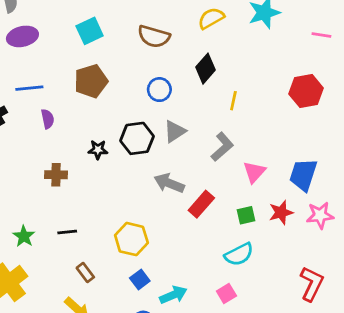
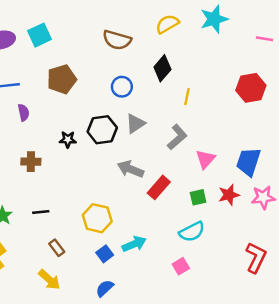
cyan square: (90, 31) -> (40, 35), moved
cyan arrow: (173, 295) -> (134, 244), moved

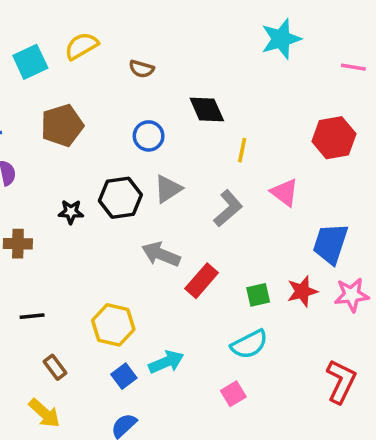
yellow semicircle: (167, 24) -> (81, 46), moved
brown semicircle: (117, 40) -> (142, 69), size x0.6
black diamond: (162, 68) -> (207, 109), turned -65
pink triangle: (205, 159) -> (285, 192), moved, turned -35

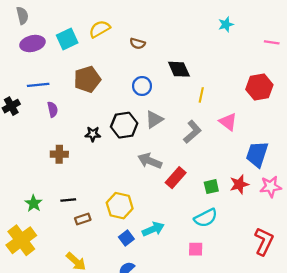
cyan star: (281, 39) -> (226, 24), size x0.6
brown rectangle: (55, 367) -> (83, 219), moved, turned -72
pink square: (233, 394) -> (196, 249), turned 32

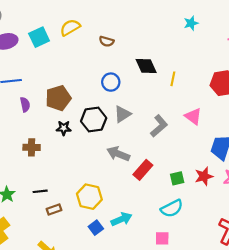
brown pentagon: (87, 79) -> (58, 98), moved
yellow line: (201, 95) -> (173, 79), moved

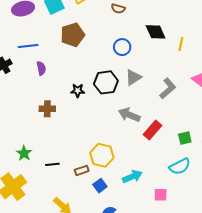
brown pentagon: (58, 98) -> (73, 35), moved
black line: (40, 191) -> (52, 164), moved
brown rectangle: (54, 209) -> (82, 170), moved
blue square: (96, 228) -> (100, 186), moved
pink square: (162, 238) -> (161, 195), moved

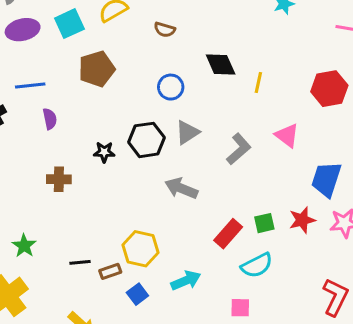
red rectangle: (152, 130) -> (228, 234), moved
black line: (52, 164) -> (80, 262), moved
pink square: (161, 195) -> (240, 308), moved

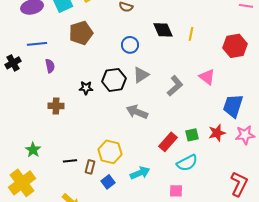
yellow line: (258, 83) -> (191, 34), moved
brown rectangle: (110, 271) -> (90, 167), turned -56

